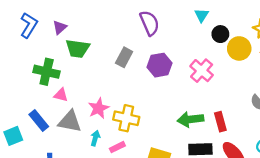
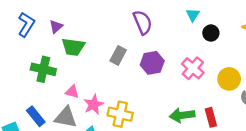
yellow circle: (239, 48) -> (229, 79), moved
pink triangle: (61, 95) -> (72, 92), moved

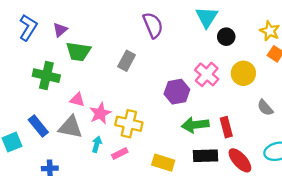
cyan triangle: (193, 15) -> (207, 17), size x1.5
purple hexagon: (152, 63) -> (177, 92), moved
yellow circle: (229, 79) -> (243, 73), moved

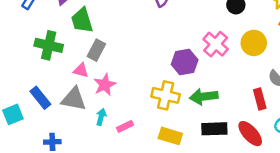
green trapezoid: (78, 52) -> (82, 20), turned 65
gray rectangle: (127, 61) -> (96, 50), moved
yellow cross: (129, 124) -> (166, 95), moved
red rectangle: (226, 127) -> (260, 99), moved

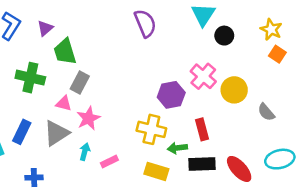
yellow circle: (254, 43) -> (234, 90), moved
green arrow: (204, 97) -> (177, 148), moved, size x0.7
blue rectangle: (40, 98) -> (22, 132), turned 65
gray triangle: (74, 99) -> (56, 133), turned -44
red rectangle: (260, 99) -> (202, 129), moved

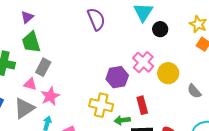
purple triangle: (45, 28) -> (27, 17), moved

